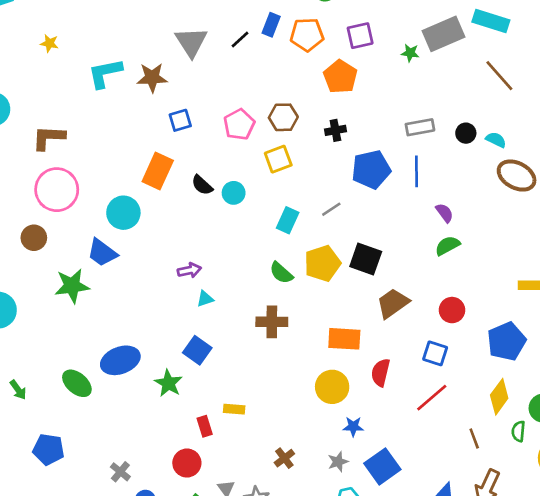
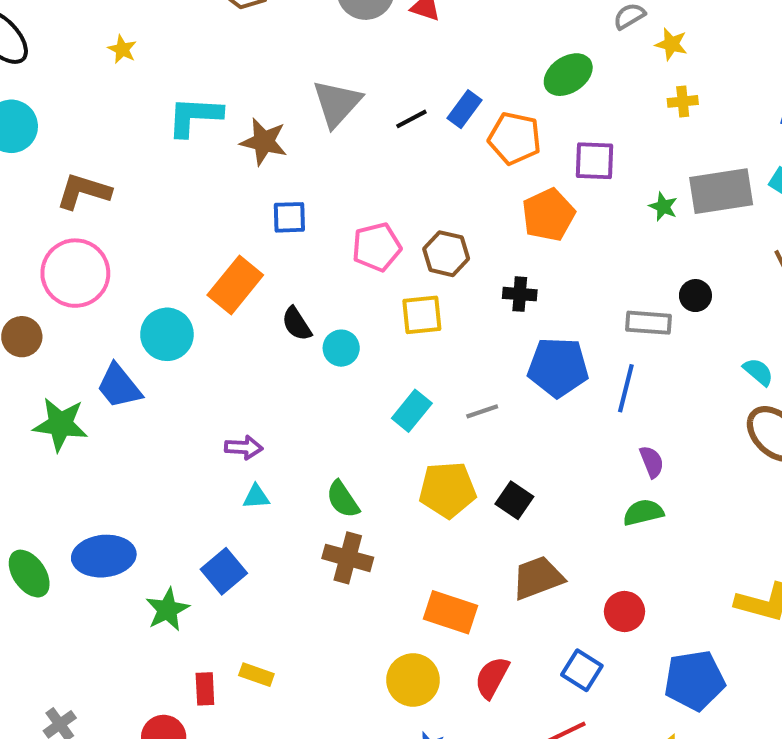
black circle: (466, 133) -> (695, 296), moved
black square: (366, 259) -> (514, 500), size x0.7
green semicircle: (281, 273) -> (343, 499), moved

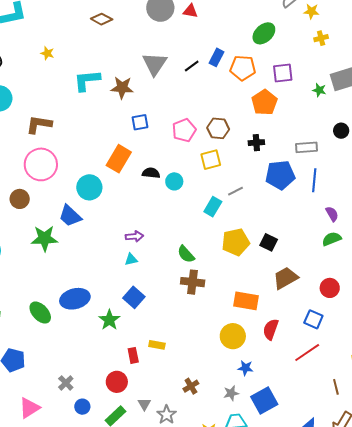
gray rectangle: (649, 323) -> (307, 147), moved
black semicircle: (297, 324) -> (151, 173), turned 138
gray line: (482, 411) -> (235, 191), moved
cyan triangle: (256, 497) -> (131, 259), moved

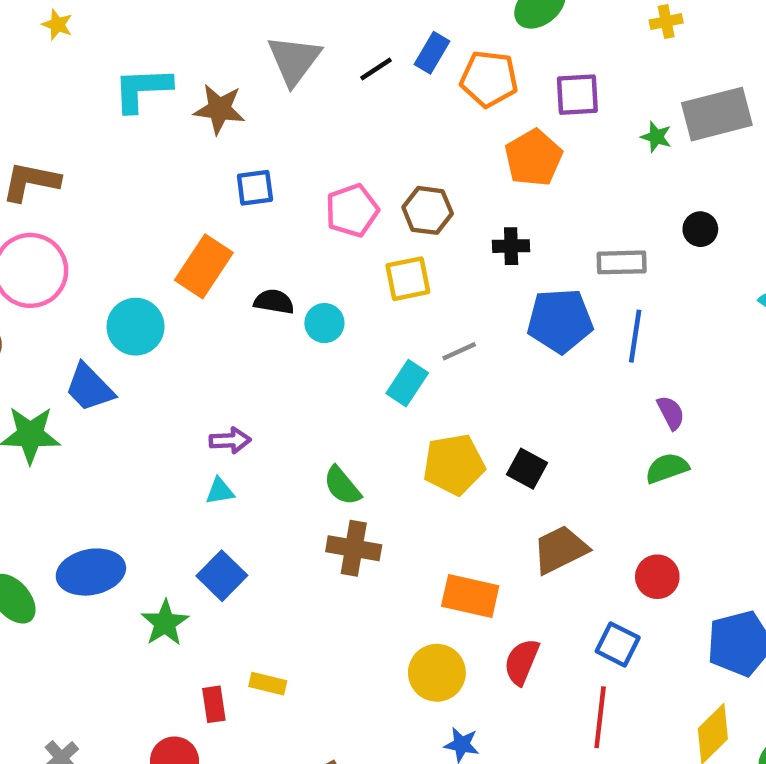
red line: (307, 352) -> (600, 717), turned -52

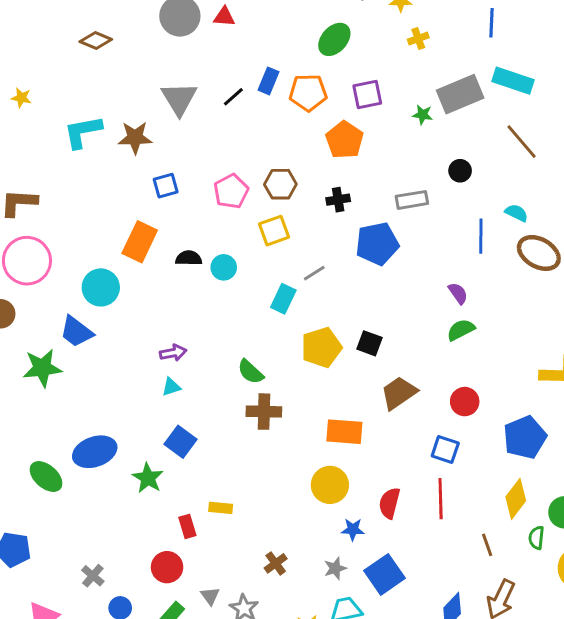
blue line: (635, 336) -> (481, 236), moved
red semicircle: (522, 662) -> (389, 503), moved

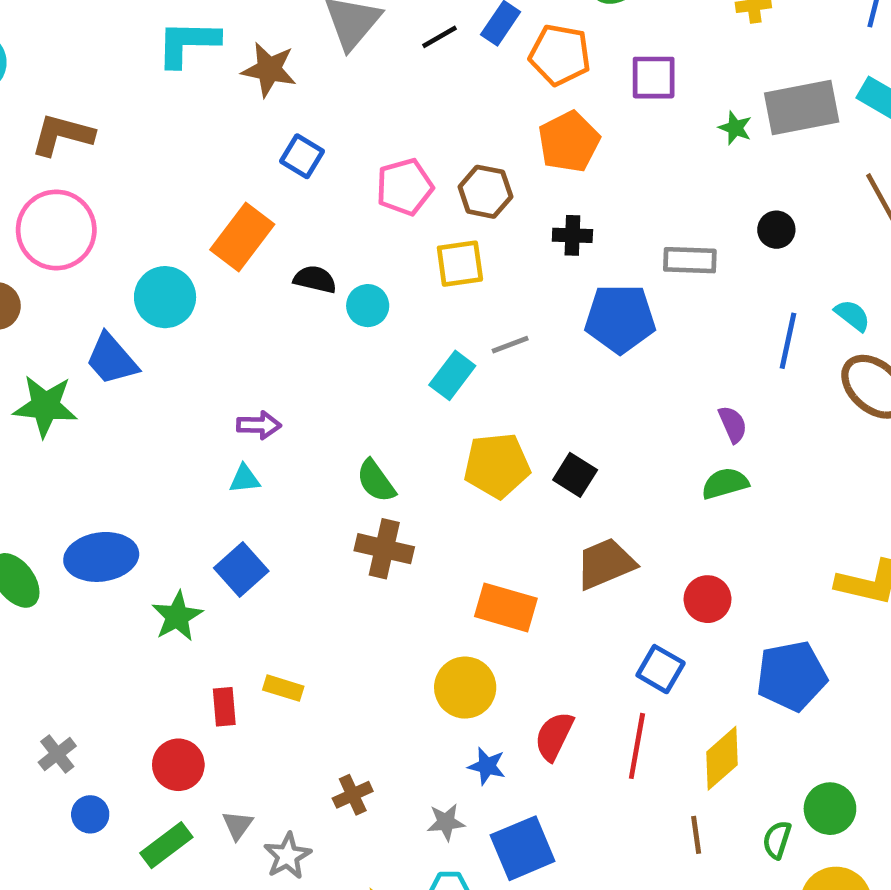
orange pentagon: (345, 140) -> (569, 142), moved
blue square: (166, 186) -> (302, 156), turned 35
yellow diamond: (516, 499) -> (722, 758), moved

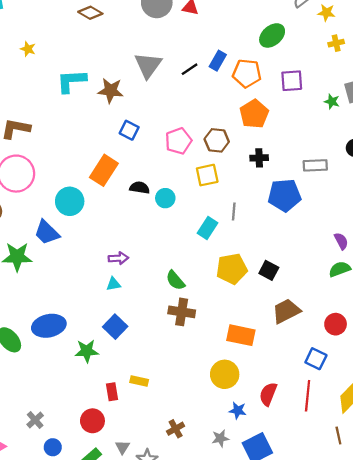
gray line: (510, 345) -> (234, 211), turned -60
green star: (177, 616) -> (87, 351), turned 30

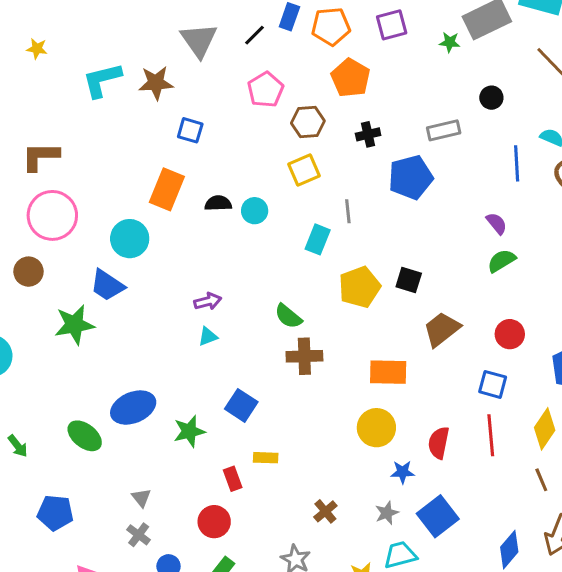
pink pentagon: (178, 141) -> (266, 90), moved
blue square: (115, 327) -> (241, 405), moved
gray triangle: (122, 447) -> (141, 498), moved

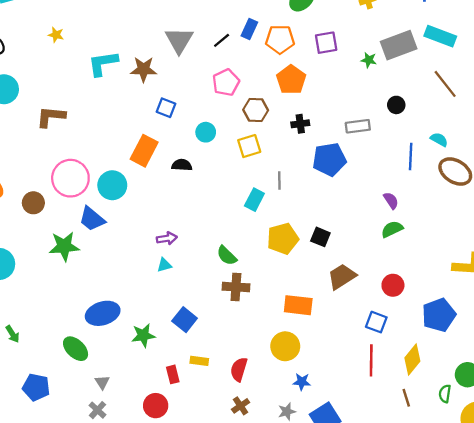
cyan circle: (255, 211) -> (206, 132), moved
pink circle: (52, 215) -> (70, 178), moved
green ellipse: (85, 436) -> (76, 349), moved
red semicircle: (439, 443) -> (239, 369), moved

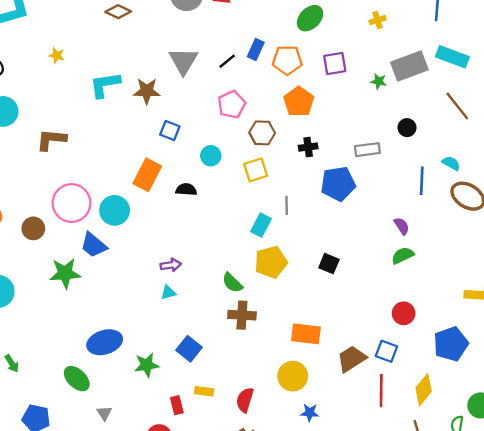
yellow pentagon: (283, 239) -> (271, 262), moved
brown trapezoid: (342, 277) -> (352, 359), moved

